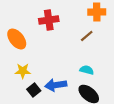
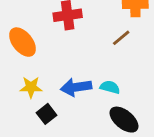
cyan semicircle: (87, 70) -> (110, 87), moved
blue arrow: (56, 85) -> (76, 87), moved

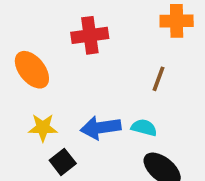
brown line: (121, 38) -> (159, 79), moved, turned -30

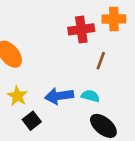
red cross: (90, 35) -> (81, 29), moved
yellow star: (43, 128) -> (17, 96), turned 30

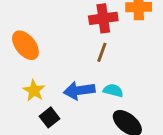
brown line: (101, 61) -> (102, 52), moved

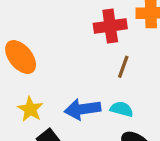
brown line: (102, 52) -> (123, 67), moved

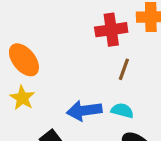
yellow star: (30, 109) -> (22, 98), moved

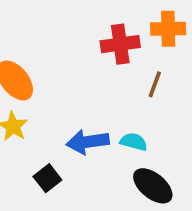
brown line: (124, 69) -> (155, 84), moved

